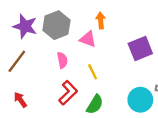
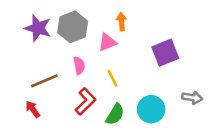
pink triangle: (88, 39) -> (107, 42), turned -42
brown line: (17, 61) -> (44, 81), moved, turned 30
cyan circle: (140, 100) -> (151, 109), moved

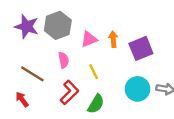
orange arrow: (122, 22) -> (113, 39), moved
brown line: (44, 81) -> (32, 74), turned 55
cyan circle: (151, 109) -> (138, 89), moved

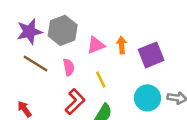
purple star: (27, 27) -> (29, 32), turned -30
brown line: (32, 74) -> (36, 64), moved

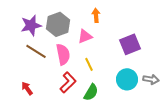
orange arrow: (122, 45) -> (96, 15), moved
pink semicircle: (69, 67) -> (63, 54), size x1.5

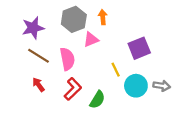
gray hexagon: (58, 24) -> (74, 19), moved
yellow line: (89, 64) -> (116, 70), moved
red arrow: (27, 88) -> (38, 85), moved

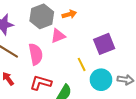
orange arrow: (103, 17) -> (69, 14), turned 80
red L-shape: (73, 89) -> (41, 83), turned -120

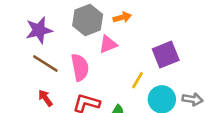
yellow line: (82, 64) -> (138, 80), turned 56

